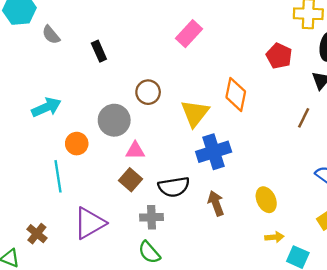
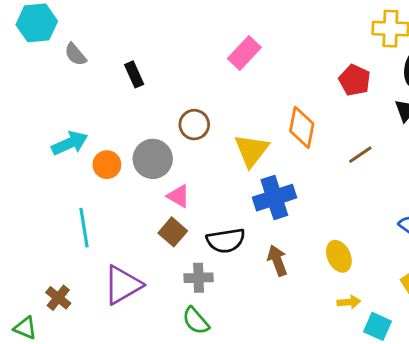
brown line: (304, 118) -> (360, 155), moved, turned 30
orange circle: (77, 144) -> (107, 165), moved
pink triangle: (135, 151) -> (179, 196), turned 30

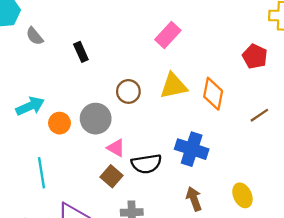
yellow triangle: (252, 150) -> (174, 86), moved, turned 40
blue cross: (274, 198) -> (192, 149), turned 36
black semicircle: (226, 241) -> (146, 164), moved

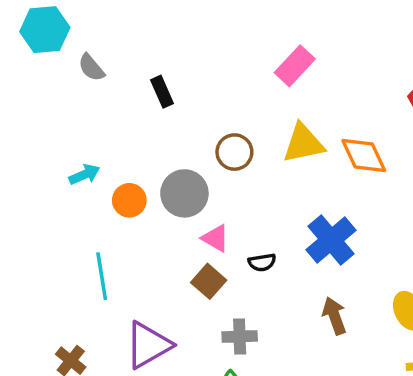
orange diamond: (213, 94) -> (364, 155), turned -36
cyan arrow: (30, 106) -> (84, 174), size x0.7
blue cross: (192, 149) -> (331, 240), turned 32
black semicircle: (146, 164) -> (262, 262), size x0.6

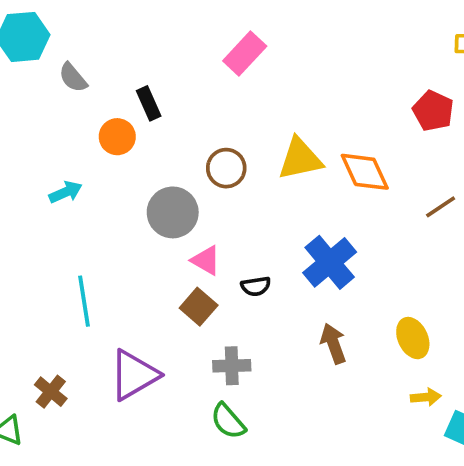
pink rectangle: (295, 66) -> (245, 54), moved
orange circle: (129, 200) -> (117, 137), moved

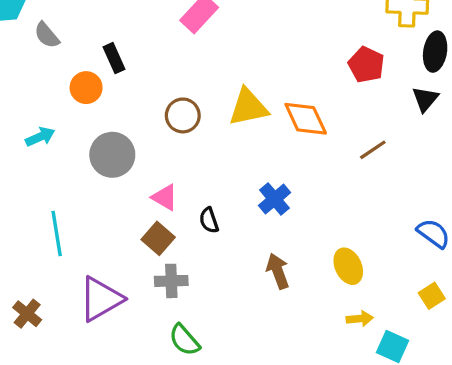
gray circle: (173, 212) -> (112, 155), moved
blue cross: (330, 262) -> (275, 199), size x0.7
black semicircle: (256, 286) -> (209, 220), turned 80
gray cross: (232, 366) -> (171, 281), moved

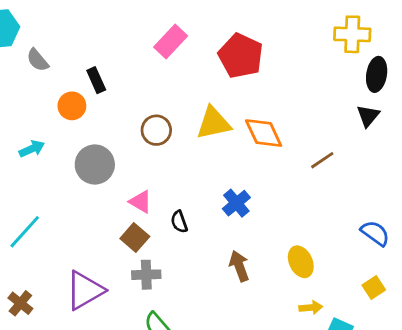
red pentagon: (366, 65) -> (241, 56), moved, size x1.4
cyan line: (57, 233) -> (25, 232), moved, turned 51

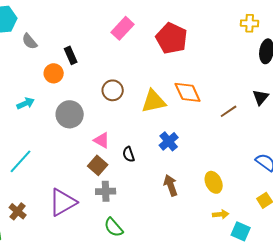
yellow cross: (352, 34) -> (250, 23), size x0.7
black triangle: (368, 116) -> (261, 97), moved
yellow triangle: (214, 123) -> (154, 101), moved

